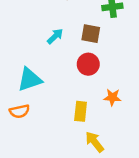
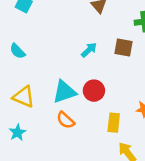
red circle: (88, 64) -> (94, 91), moved
orange semicircle: (19, 111) -> (66, 120), moved, turned 54

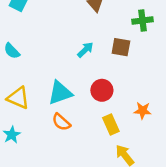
red circle: (94, 91) -> (102, 90), moved
yellow rectangle: (114, 123) -> (111, 125), turned -30

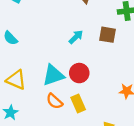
red circle: (102, 90) -> (79, 73), moved
yellow rectangle: (111, 125) -> (78, 103), moved

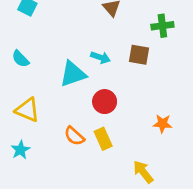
cyan arrow: (76, 37) -> (100, 57), turned 63
cyan triangle: (53, 75) -> (73, 74), moved

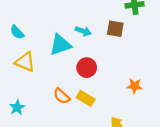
yellow triangle: (27, 110) -> (25, 62), moved
yellow rectangle: (103, 139) -> (86, 98), turned -36

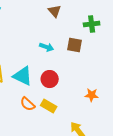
cyan triangle: (60, 45) -> (23, 76), moved, turned 45

